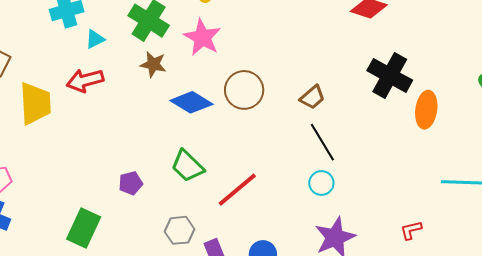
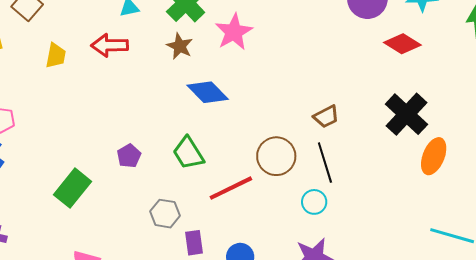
brown circle: (244, 90) -> (276, 156), moved
yellow trapezoid: (35, 103) -> (56, 56), size x0.6
purple pentagon: (131, 183) -> (129, 156), turned -30

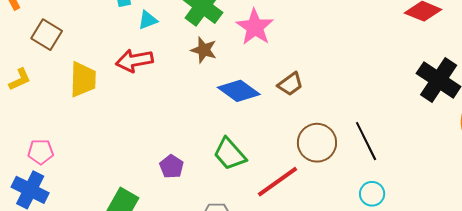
yellow trapezoid: (56, 56) -> (83, 79), size x1.4
brown trapezoid: (326, 117) -> (290, 84), moved
cyan circle: (314, 202) -> (372, 194), moved

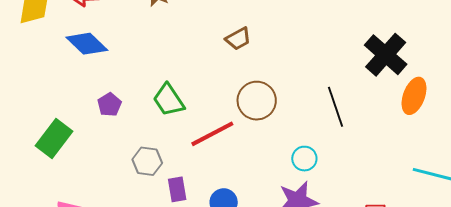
blue diamond: (239, 91) -> (87, 44), moved
black line: (366, 141) -> (336, 107), moved

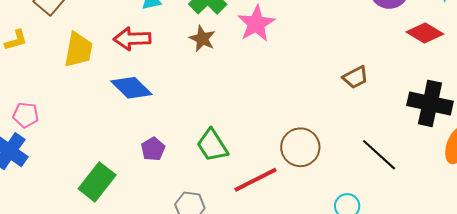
brown trapezoid: (238, 39) -> (355, 77), moved
black cross: (386, 55) -> (430, 103), turned -30
black line: (336, 107) -> (379, 155), turned -30

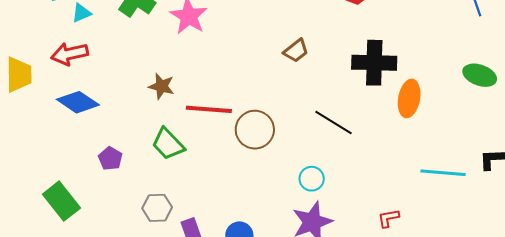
brown star: (202, 39) -> (161, 86), moved
red line: (255, 180) -> (209, 109), moved, turned 42
green rectangle: (97, 182) -> (61, 201), turned -66

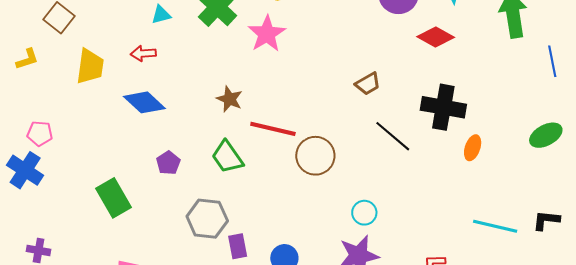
red arrow: (70, 54) -> (143, 53), size x0.7
green ellipse: (480, 75) -> (546, 135), turned -56
orange ellipse: (409, 98) -> (473, 148), size x0.7
black line: (334, 122) -> (393, 136), moved
gray hexagon: (157, 208) -> (207, 219), size x1.4

